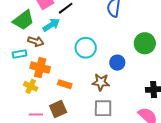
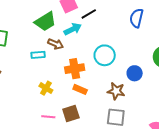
orange cross: (40, 68) -> (75, 69), moved, turned -30

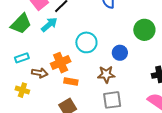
brown arrow: (56, 44) -> (40, 73), moved
yellow cross: (46, 88) -> (22, 90), moved

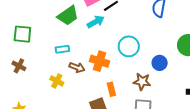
orange cross: (61, 63) -> (100, 61), turned 30
orange rectangle: (71, 81) -> (111, 89), moved, turned 56

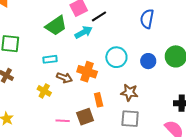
blue circle: (160, 63) -> (148, 61), moved

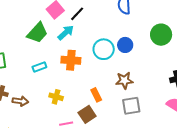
blue circle: (148, 61) -> (125, 45), moved
orange cross: (87, 72) -> (71, 60), moved
brown arrow: (64, 78) -> (20, 101), moved
yellow cross: (44, 91) -> (56, 97), moved

